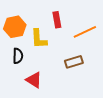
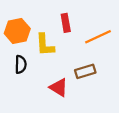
red triangle: (34, 80) -> (59, 88), moved

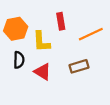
red triangle: (59, 88) -> (42, 72), moved

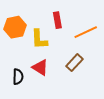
black semicircle: (19, 60) -> (18, 77), moved
brown rectangle: (79, 66) -> (75, 63), turned -30

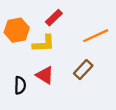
red rectangle: (57, 20) -> (54, 18), moved, turned 56
yellow L-shape: (39, 39) -> (44, 44), turned -90

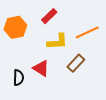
yellow L-shape: (44, 44) -> (57, 42), moved

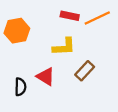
red rectangle: (49, 16) -> (70, 16), moved, turned 56
orange line: (87, 32) -> (97, 18), moved

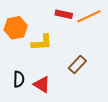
yellow L-shape: (64, 47) -> (42, 42), moved
red triangle: (46, 77) -> (42, 84), moved

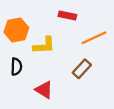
orange line: (89, 16) -> (94, 38), moved
black semicircle: (19, 79) -> (16, 67), moved

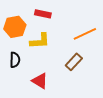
red rectangle: (67, 16) -> (43, 14), moved

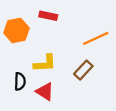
yellow L-shape: (40, 41) -> (45, 63), moved
black semicircle: (15, 60) -> (20, 81), moved

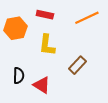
orange line: (96, 38) -> (87, 18), moved
yellow L-shape: (45, 63) -> (47, 45), moved, turned 100

